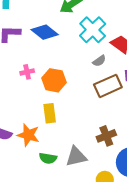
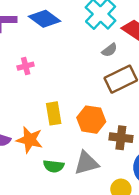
orange hexagon: (54, 80) -> (91, 120), moved
brown cross: (106, 136) -> (121, 138), turned 30

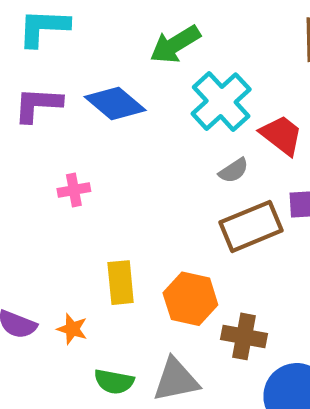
orange star: (30, 140) -> (72, 329), size x0.6

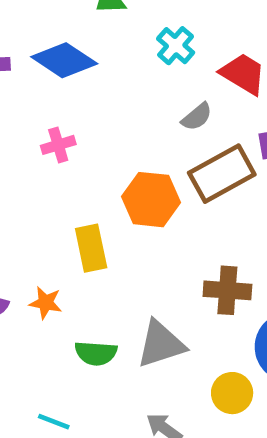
cyan cross: (221, 102) -> (176, 46), size x0.6
pink cross: (74, 190) -> (58, 145), moved
orange hexagon: (190, 299) -> (151, 200), moved

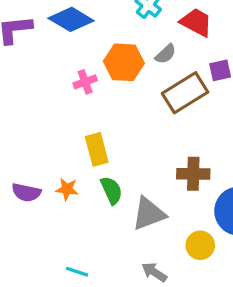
pink cross: (58, 145) -> (85, 82), moved
orange hexagon: (151, 200) -> (124, 62), moved
green semicircle: (96, 353) -> (111, 190), moved, turned -116

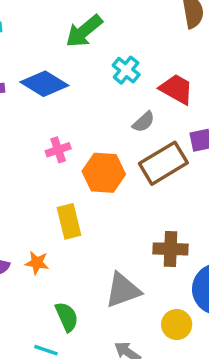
orange hexagon: (124, 62) -> (104, 173), moved
green semicircle: (111, 190) -> (67, 317), moved

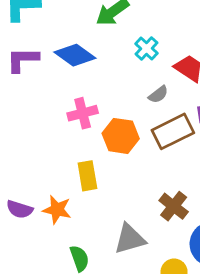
pink cross: (58, 150) -> (83, 113), size x1.4
brown cross: (171, 249) -> (174, 206), turned 32
orange star: (37, 263) -> (57, 210), size x1.4

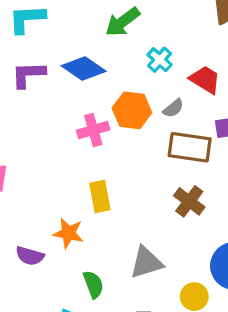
brown rectangle: (173, 131) -> (190, 147), turned 36
orange hexagon: (121, 136) -> (132, 110), moved
brown cross: (174, 206) -> (189, 201), moved
purple semicircle: (20, 209) -> (30, 256), moved

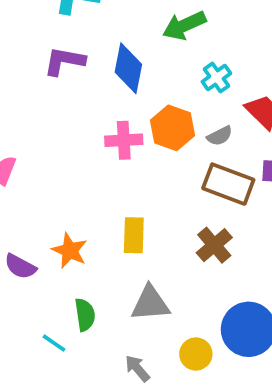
blue diamond: (84, 68) -> (128, 68), turned 54
yellow rectangle: (100, 196) -> (134, 235), moved

